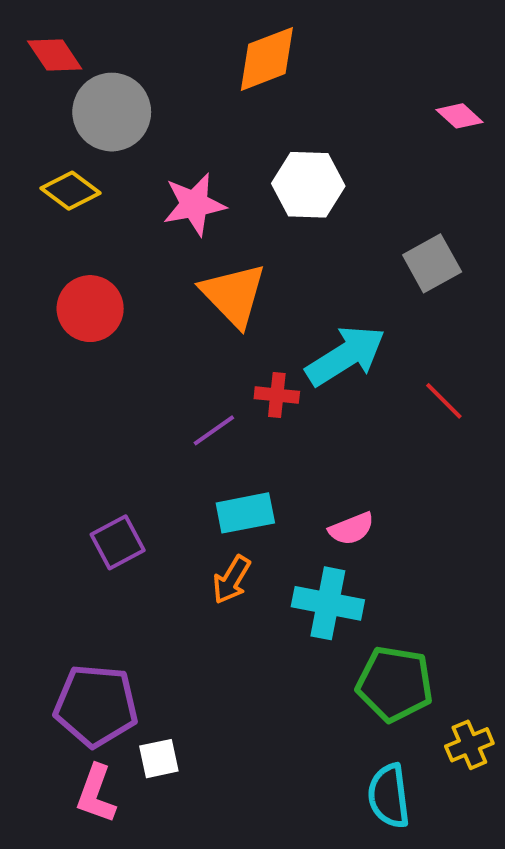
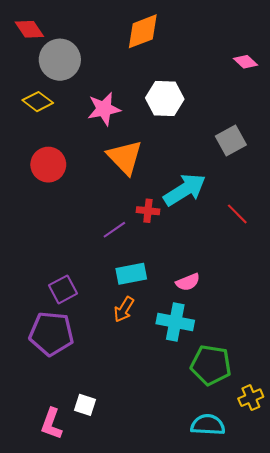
purple pentagon: (96, 706) -> (51, 334), moved
white square: (159, 759) -> (85, 405), turned 30
cyan semicircle: (389, 796) -> (208, 425), turned 100

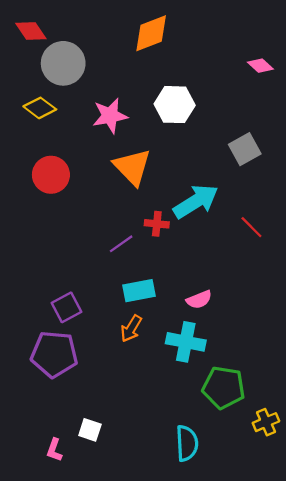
pink L-shape: (51, 424) -> (54, 450), size x0.7
cyan semicircle: (208, 425) -> (187, 443), moved, turned 84

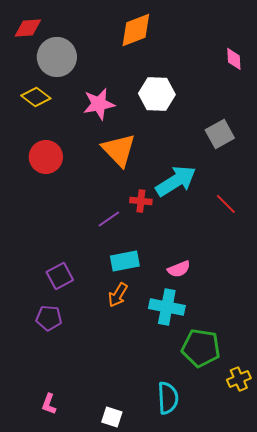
red diamond: (31, 31) -> (28, 28), turned -60
pink diamond: (260, 66) -> (234, 59), turned 45
purple pentagon: (54, 354) -> (49, 318), size x0.6
white square: (90, 430) -> (112, 417), moved

